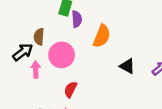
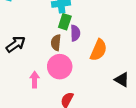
brown semicircle: (39, 37) -> (56, 43), moved
black arrow: (23, 52) -> (16, 44), moved

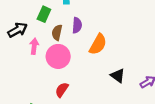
green rectangle: (65, 22) -> (44, 14), moved
pink arrow: (35, 80) -> (34, 46), moved

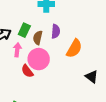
green rectangle: (44, 14) -> (24, 30), moved
red semicircle: (62, 90) -> (27, 71), moved, turned -72

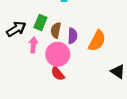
purple semicircle: (56, 31) -> (72, 36), moved
red semicircle: (27, 71) -> (58, 73), moved

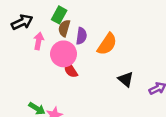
green rectangle: (40, 23) -> (59, 15), moved
red semicircle: (58, 73) -> (71, 70), moved

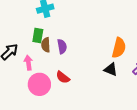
orange semicircle: (107, 44) -> (119, 48), moved
pink circle: (64, 54) -> (39, 84), moved

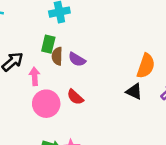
purple semicircle: (62, 46) -> (77, 59), turned 128

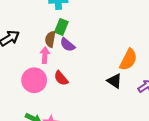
green rectangle: (48, 44) -> (61, 27), moved
pink arrow: (35, 76) -> (45, 55), moved

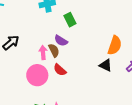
green rectangle: (61, 27) -> (70, 20), moved, turned -40
brown semicircle: (50, 39) -> (54, 50), moved, turned 152

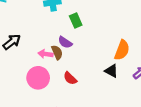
pink arrow: (43, 52) -> (45, 54), turned -80
red semicircle: (60, 70) -> (70, 78), moved

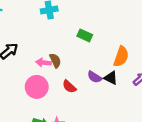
green rectangle: (76, 20) -> (85, 35), moved, turned -40
purple semicircle: (65, 42) -> (94, 77), moved

